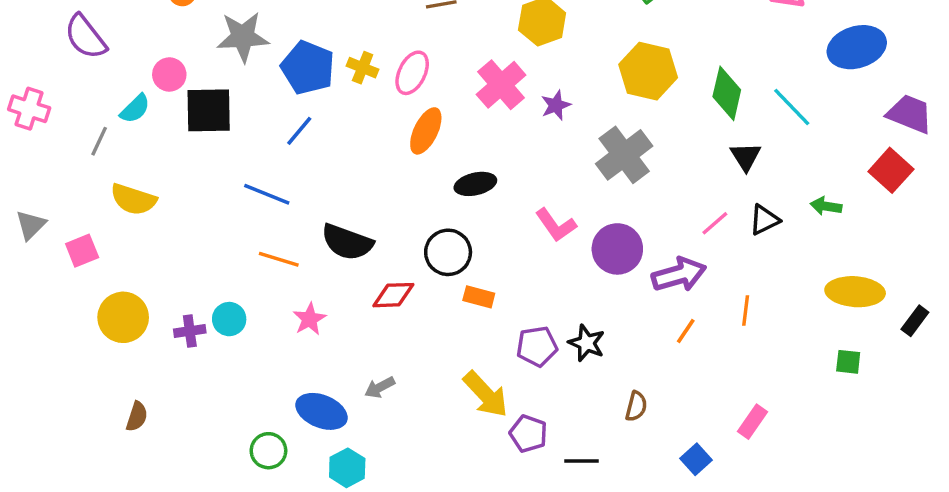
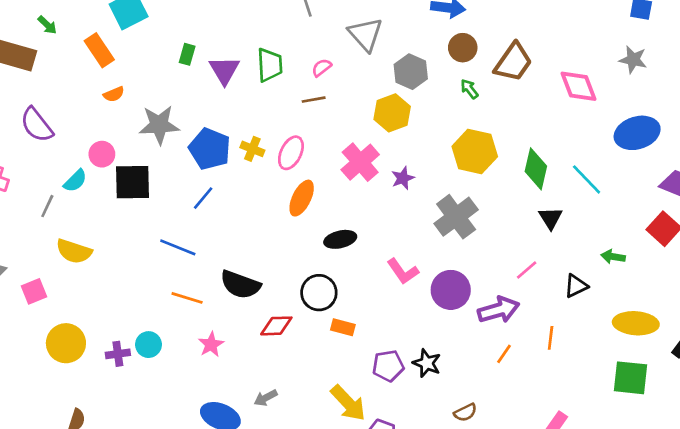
black triangle: (764, 220) -> (576, 286), moved
green square: (848, 362) -> (630, 378), size x1.8
brown semicircle: (636, 406) -> (465, 412), turned 50

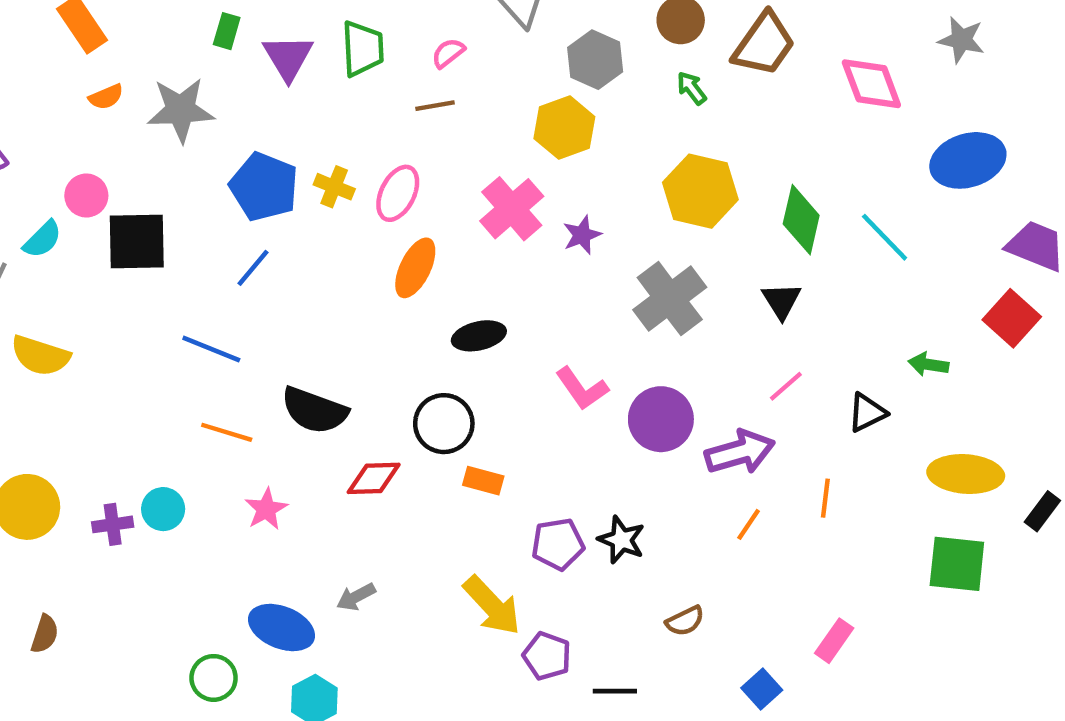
gray star: (159, 125) -> (181, 110), moved
black triangle: (551, 218) -> (782, 301), moved

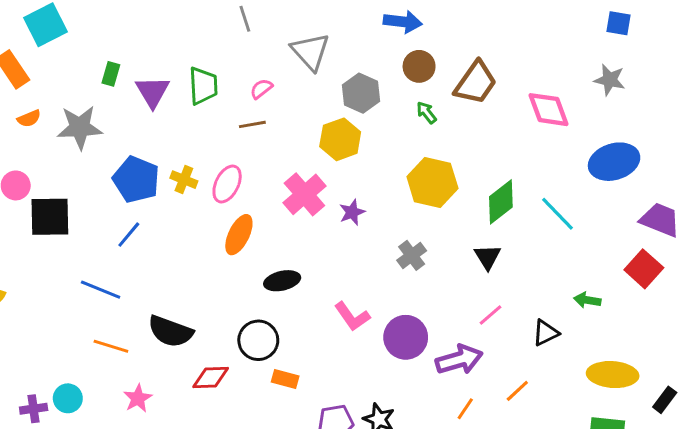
green diamond: (801, 220) -> (501, 202), turned 39
gray cross: (670, 299) -> (412, 255), size x0.6
orange line: (825, 498) -> (517, 391), turned 40

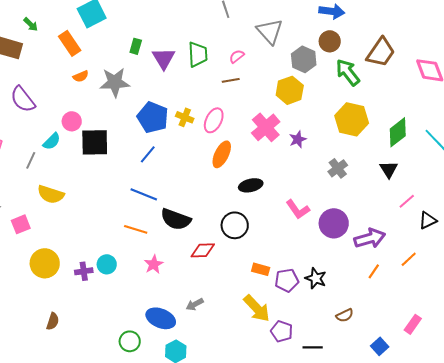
brown circle: (419, 66) -> (330, 41), moved
green arrow: (426, 113) -> (348, 72), size x1.8
blue line: (101, 290) -> (144, 194), moved
pink line: (491, 315) -> (407, 201), moved
orange rectangle: (285, 379) -> (261, 269), moved

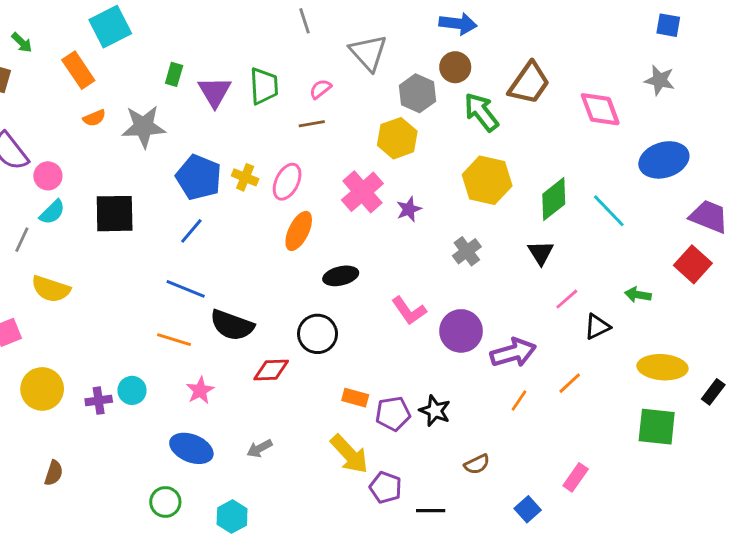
pink circle: (72, 121) -> (48, 176), moved
blue ellipse: (161, 318) -> (191, 448), moved

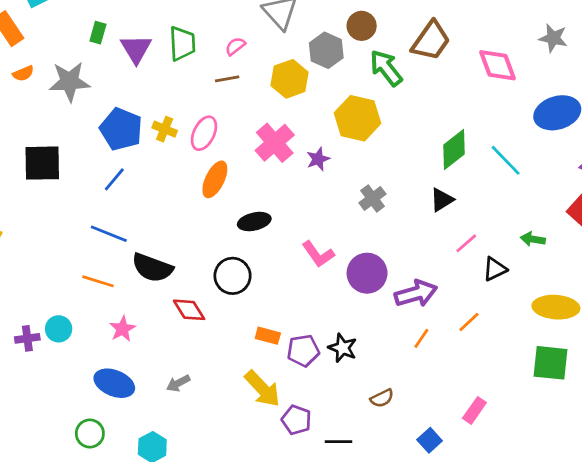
yellow hexagon: (397, 138) -> (290, 79), moved
yellow hexagon: (487, 180) -> (358, 118), moved
black triangle: (541, 253) -> (442, 200), turned 30
red diamond: (271, 370) -> (189, 310), turned 60

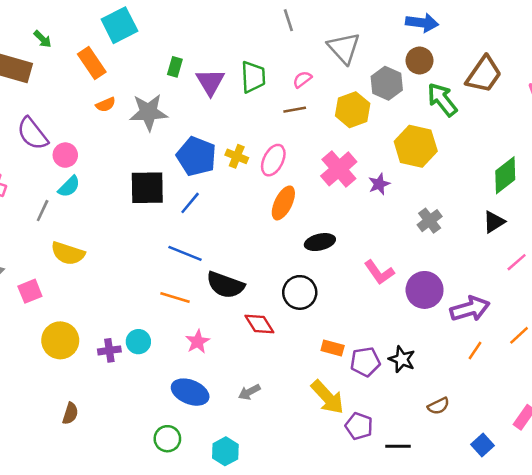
black square: (42, 163) -> (147, 188), moved

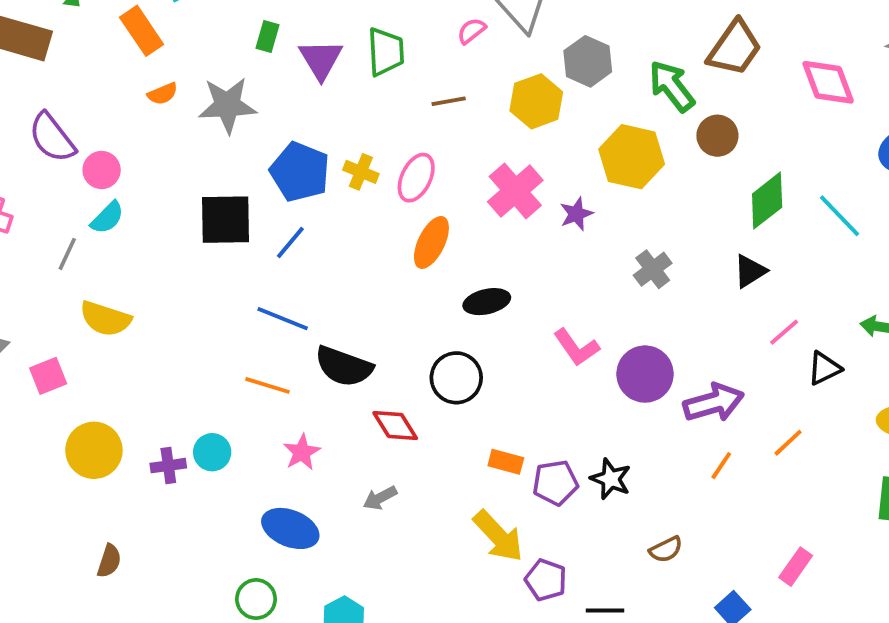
brown circle: (420, 61) -> (717, 136), moved
pink semicircle: (302, 79) -> (471, 31), moved
gray arrow: (249, 392) -> (380, 498), moved

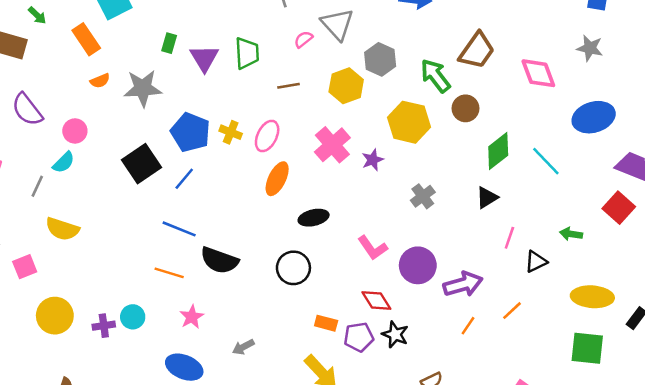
pink circle: (102, 170) -> (75, 131), moved
black square: (226, 220) -> (141, 164), turned -33
pink line: (784, 332) -> (509, 238), turned -30
red diamond: (395, 426) -> (376, 301), moved

